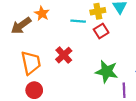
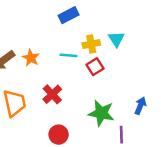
orange star: (42, 13) -> (31, 58), moved
red circle: (34, 90) -> (59, 135), moved

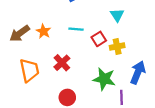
yellow cross: (91, 44) -> (117, 46), moved
blue arrow: (140, 106) -> (138, 72), size x1.5

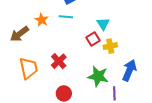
cyan triangle: (117, 15) -> (103, 24), moved
cyan line: (76, 29) -> (66, 17), moved
orange star: (43, 31) -> (42, 20), moved

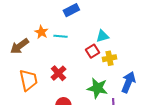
cyan line: (66, 17) -> (60, 36), moved
cyan triangle: (103, 24) -> (102, 36), turned 48

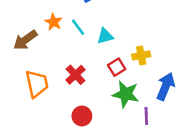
cyan line: (60, 36) -> (78, 27), turned 48
cyan triangle: (102, 36) -> (105, 36), moved
red square: (92, 51) -> (117, 67), moved

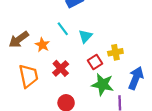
orange star: (54, 22) -> (42, 45), moved
cyan triangle: (105, 36) -> (85, 36), turned -32

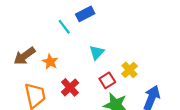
cyan line: (63, 29) -> (64, 27), moved
yellow cross: (115, 52) -> (129, 70), turned -32

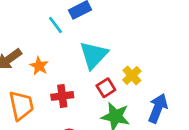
cyan triangle: (97, 52) -> (94, 55), size x1.6
red cross: (70, 87) -> (62, 96), turned 36

